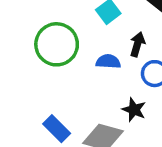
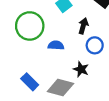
blue semicircle: (108, 62) -> (56, 45), moved

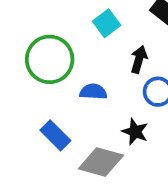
blue rectangle: (30, 82) -> (55, 135), moved

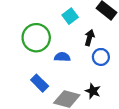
black star: (135, 132) -> (93, 91), moved

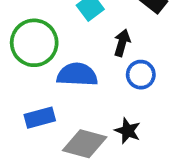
blue semicircle: (62, 57) -> (77, 75), size x1.5
blue rectangle: (40, 83) -> (40, 118), turned -60

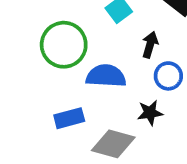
black star: (128, 131) -> (150, 113), moved, turned -30

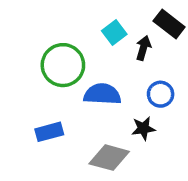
black arrow: (150, 45) -> (143, 48), moved
blue rectangle: (69, 118) -> (49, 132), moved

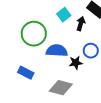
black star: (143, 128) -> (76, 63), moved
blue rectangle: (49, 132) -> (26, 73), turned 42

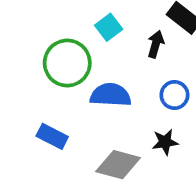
cyan square: (64, 15) -> (109, 27), moved
black star: (76, 63) -> (165, 142), moved

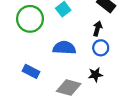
black arrow: (156, 44) -> (98, 29), moved
green circle: (67, 63) -> (30, 19), moved

